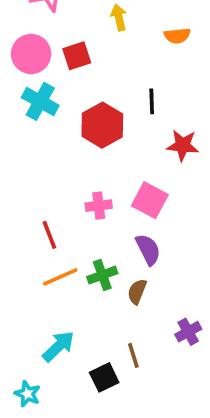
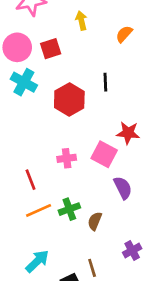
orange semicircle: (177, 36) -> (124, 34), turned 138
red star: (183, 145) -> (128, 133), moved
purple semicircle: (148, 249) -> (123, 188), moved

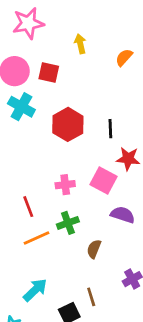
red square: (51, 49) -> (49, 72), turned 30
black line: (105, 82) -> (110, 129), moved
purple semicircle: (123, 188) -> (123, 215), turned -45
green cross: (69, 209) -> (68, 223), moved

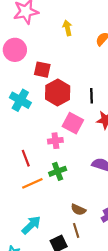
red square: (49, 72) -> (42, 70), moved
cyan cross: (21, 107) -> (20, 100), moved
pink square: (103, 181) -> (73, 123), moved
brown semicircle: (94, 249) -> (78, 210), moved, turned -88

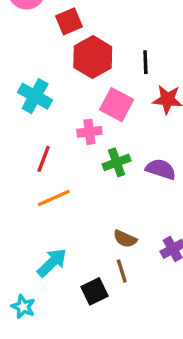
red square: (42, 70) -> (69, 21), turned -35
cyan cross: (20, 100) -> (35, 96), moved
red line: (26, 158) -> (44, 159), turned 42
green cross: (58, 171) -> (117, 162), moved

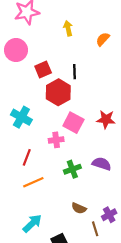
black line: (145, 62) -> (75, 72), moved
green cross: (117, 162) -> (72, 169), moved
brown line: (122, 271) -> (95, 229), moved

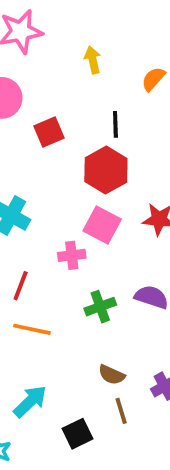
black line: (75, 72) -> (115, 124), moved
red hexagon: (58, 92) -> (106, 170), moved
orange line: (33, 182) -> (32, 329), turned 36
brown line: (95, 229) -> (121, 411), moved

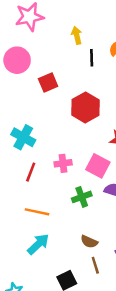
black line: (115, 124) -> (92, 58), moved
pink square: (102, 225) -> (98, 166), moved
red line: (21, 286) -> (31, 172), moved
cyan arrow: (30, 401) -> (38, 244), moved

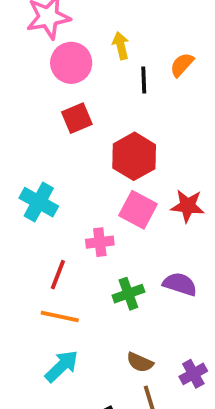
pink circle: (17, 60) -> (71, 63), moved
pink square: (98, 166) -> (138, 210), moved
red line: (31, 172) -> (58, 275), moved

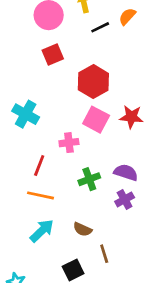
black line: (144, 80) -> (100, 27), turned 66
brown semicircle: (140, 362) -> (83, 229), moved
purple cross: (193, 374) -> (125, 199), moved

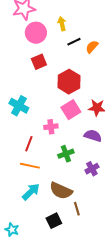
orange semicircle: (127, 16) -> (92, 47), moved
pink square: (96, 120) -> (71, 110), turned 30
purple semicircle: (126, 172) -> (93, 136), moved
brown semicircle: (83, 229) -> (61, 191), size x1.6

